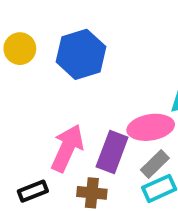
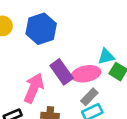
purple rectangle: (112, 152) -> (62, 72), moved, turned -55

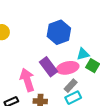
blue hexagon: (41, 29) -> (59, 32), moved
pink arrow: (34, 88) -> (27, 80), turned -40

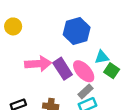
pink ellipse: (68, 68) -> (84, 71), turned 55
pink arrow: (27, 80) -> (38, 64), moved, turned 100

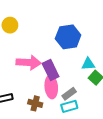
pink ellipse: (84, 71) -> (51, 87), moved, turned 30

